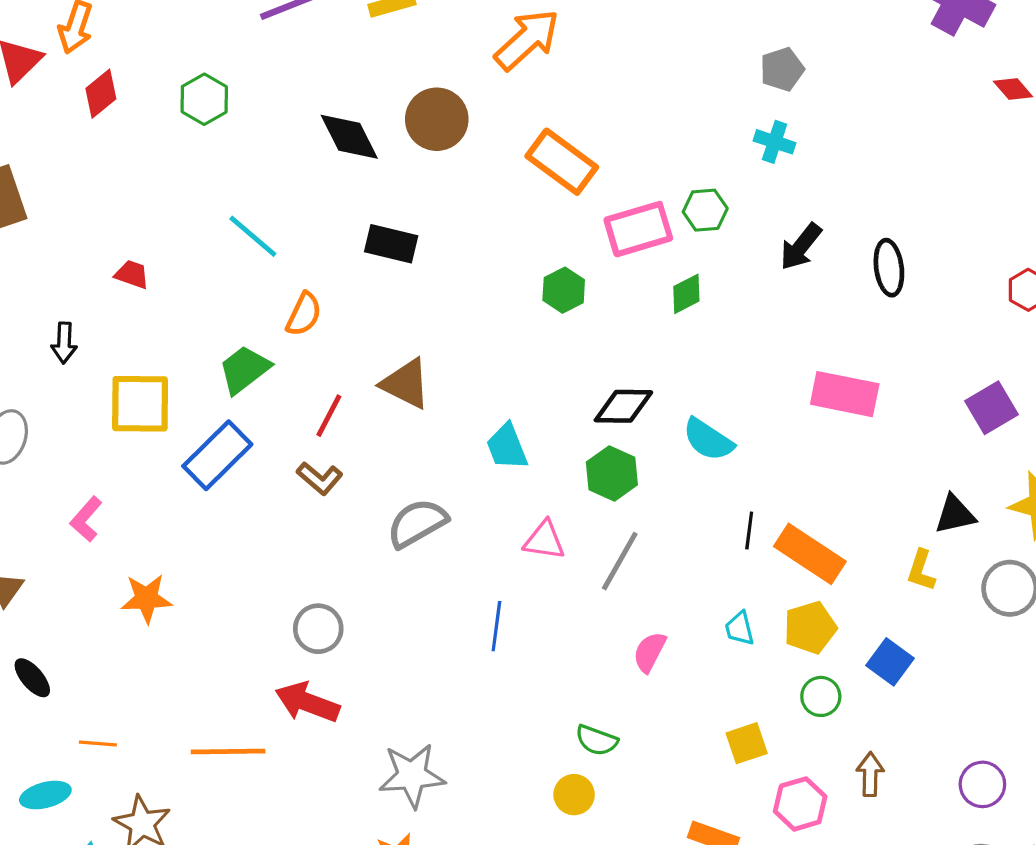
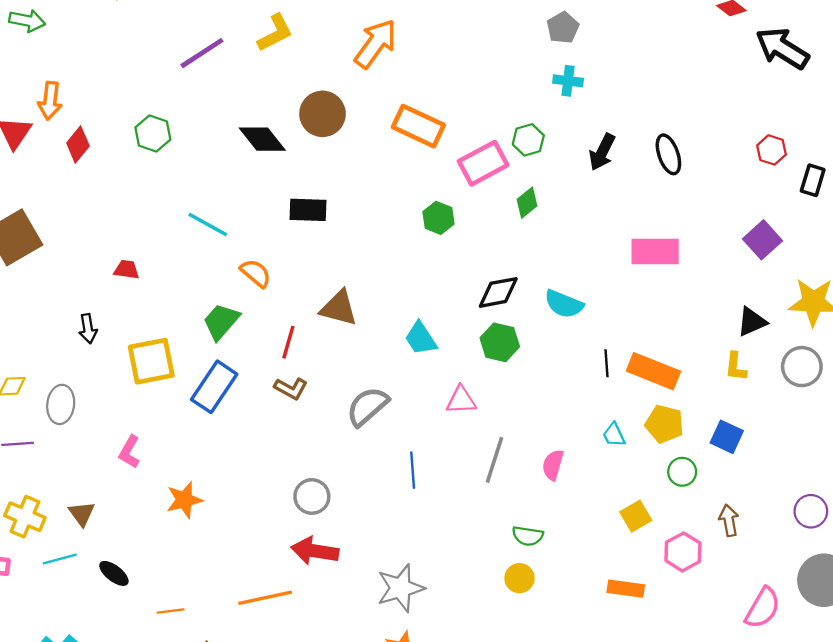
orange semicircle: (304, 314) -> (256, 273), turned -64
gray line: (620, 561) -> (495, 460), moved
blue line: (496, 626) -> (413, 470), moved
yellow pentagon: (810, 628) -> (664, 424), turned -30

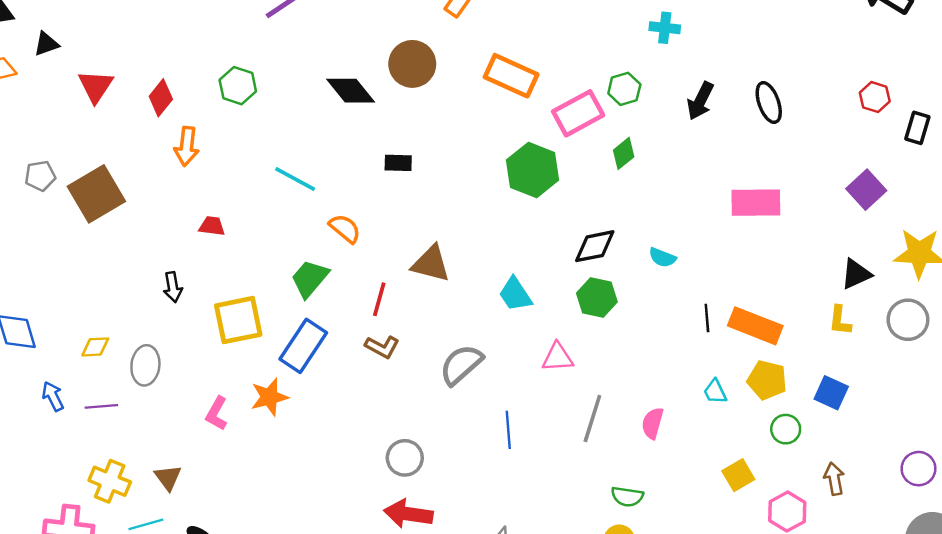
orange arrow: (50, 101) -> (187, 146), moved
black rectangle: (308, 210) -> (398, 163), size x0.7
green hexagon: (438, 218) -> (533, 170), size x1.6
cyan semicircle: (564, 304) -> (662, 257), size x0.7
orange star: (184, 500) -> (269, 397), moved

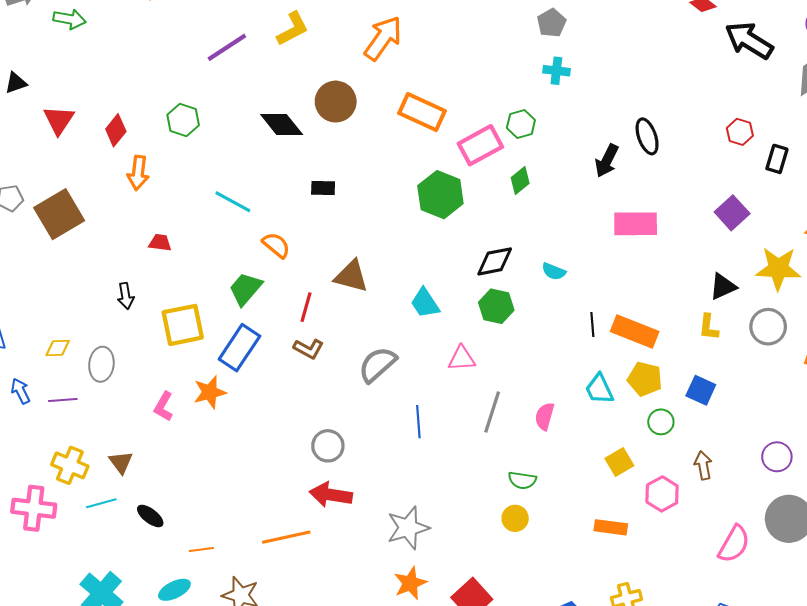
black arrow: (700, 101) -> (607, 161), moved
cyan trapezoid: (715, 392) -> (599, 389), size x1.4

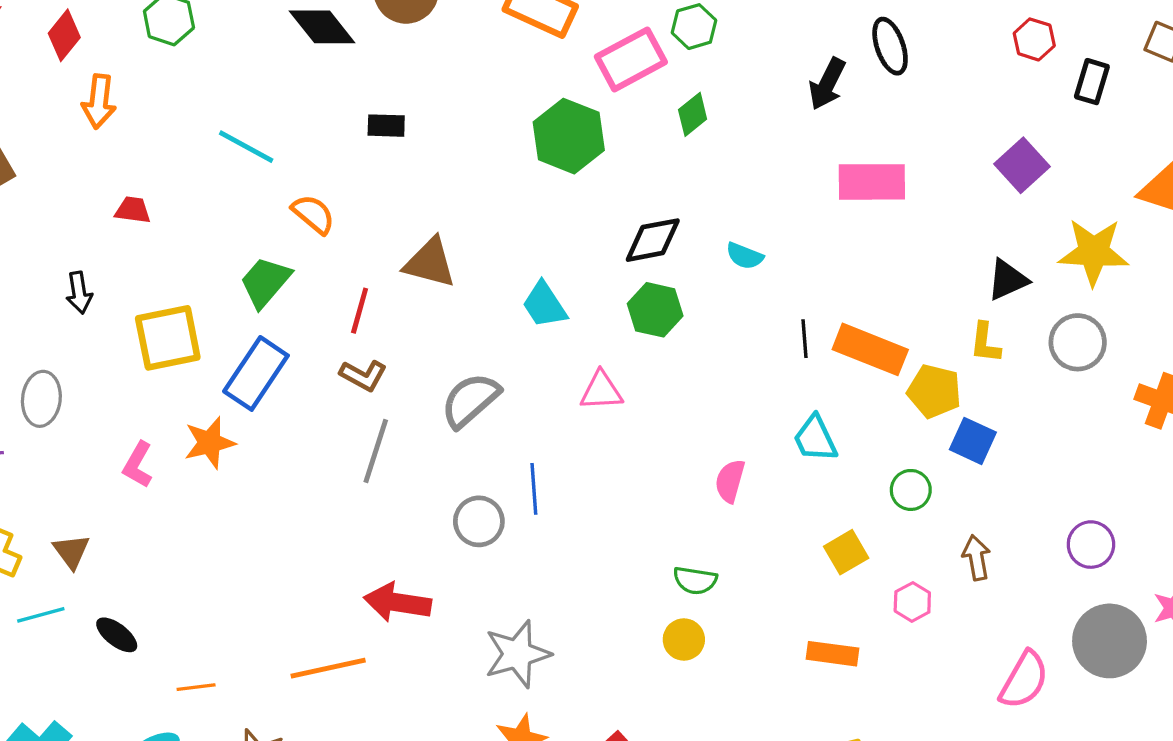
yellow pentagon: (645, 379) -> (934, 391), moved
gray line: (492, 412) -> (376, 451), moved
gray circle: (328, 446) -> (479, 521), moved
pink hexagon: (662, 494) -> (912, 602), size x0.7

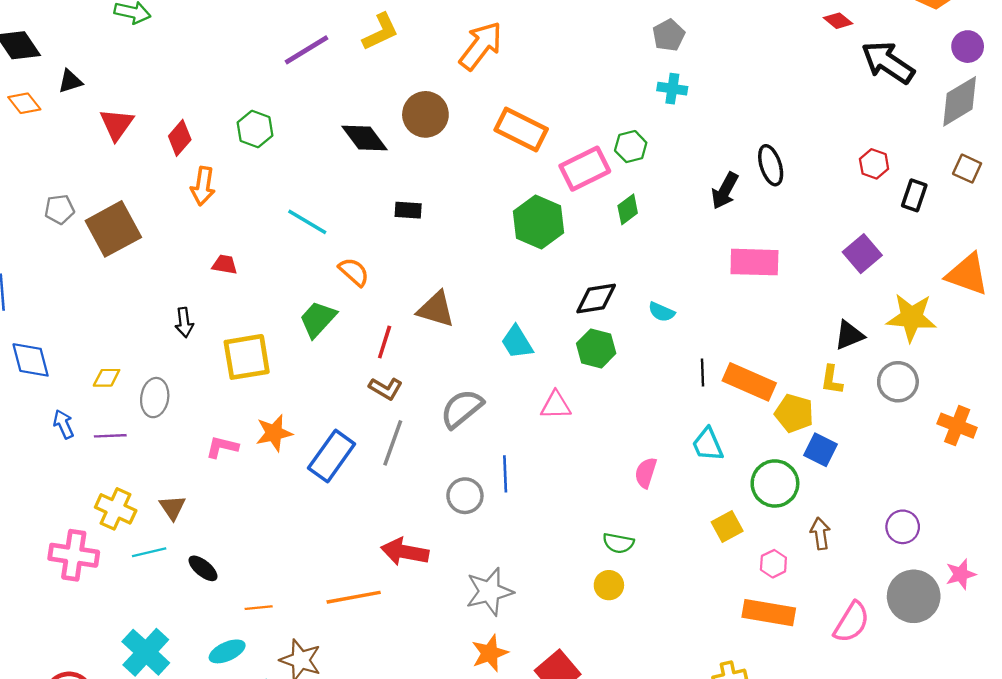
blue rectangle: (256, 373) -> (332, 456), moved
pink L-shape: (138, 465) -> (222, 447), turned 72
green circle: (911, 490) -> (775, 483), size x1.6
orange rectangle: (832, 654) -> (769, 613), moved, size x1.4

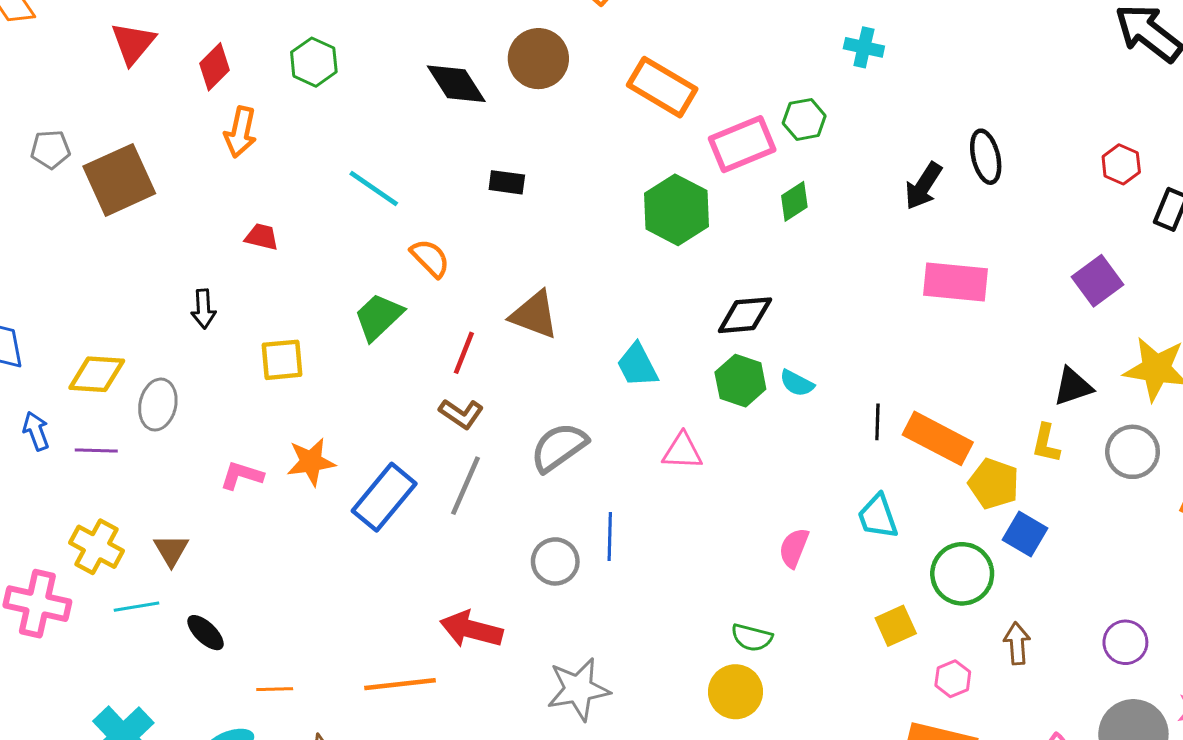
cyan semicircle: (662, 312) -> (797, 383), moved
yellow square: (247, 357) -> (282, 360), size x0.7
yellow diamond: (107, 378) -> (97, 374), size x1.5
yellow circle: (609, 585) -> (735, 692), size x1.4

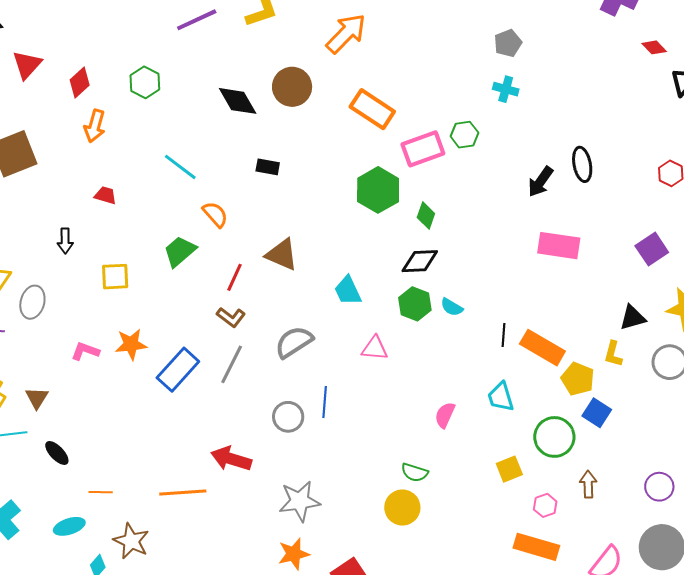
green diamond: (794, 201) -> (426, 215), moved, turned -40

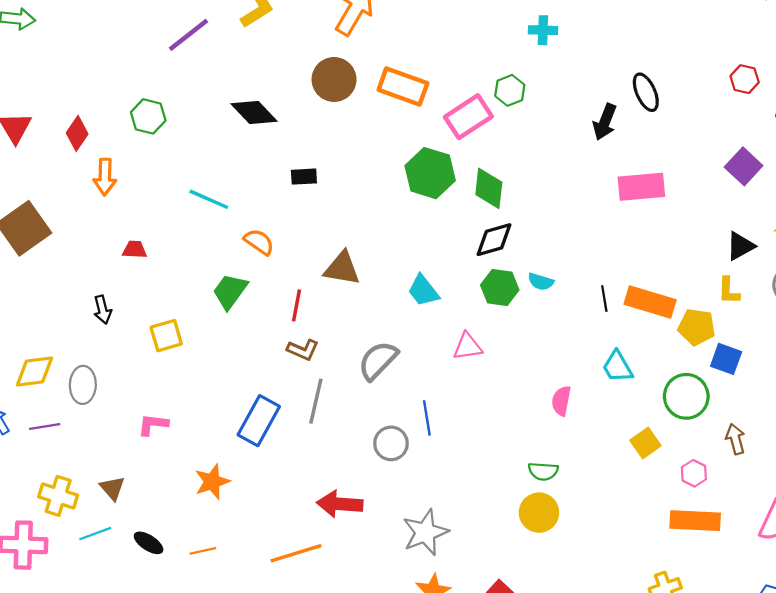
brown circle: (292, 87) -> (334, 79), moved
green diamond: (426, 215) -> (489, 188), size x1.4
orange star: (131, 344) -> (212, 482), moved
orange line: (101, 492) -> (203, 551), moved

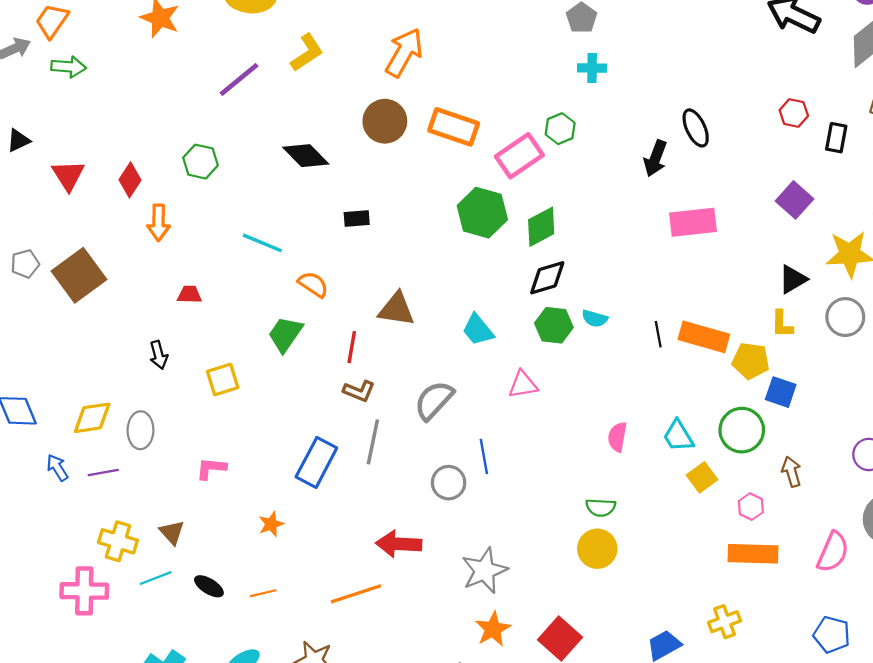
green diamond: (489, 188) -> (541, 227), turned 57
cyan trapezoid: (617, 367) -> (678, 436), moved
orange star: (212, 482) -> (271, 524), size x0.7

